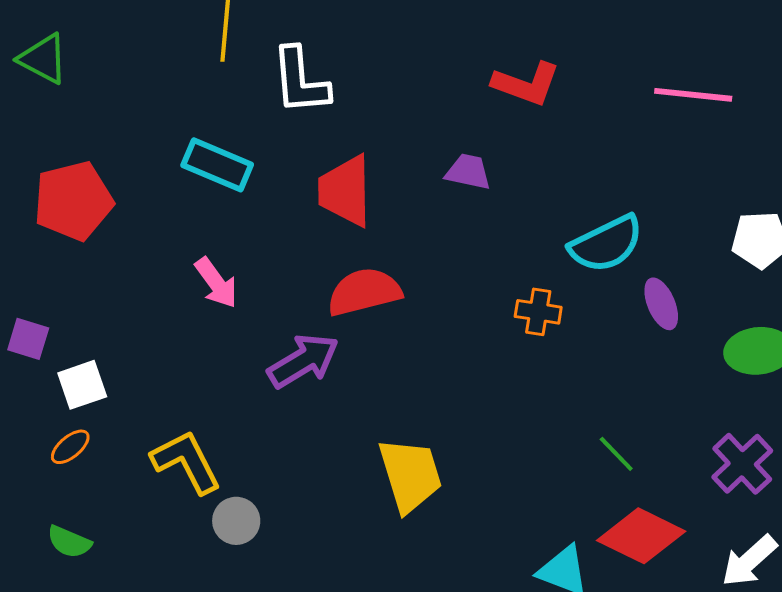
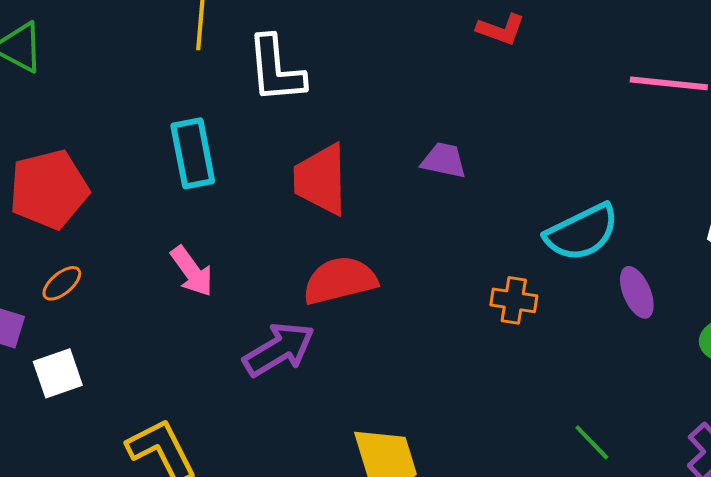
red L-shape: (526, 84) -> (501, 29), moved, size x0.7
cyan rectangle: (217, 165) -> (193, 153), turned 56
orange ellipse: (70, 447) -> (62, 283), moved

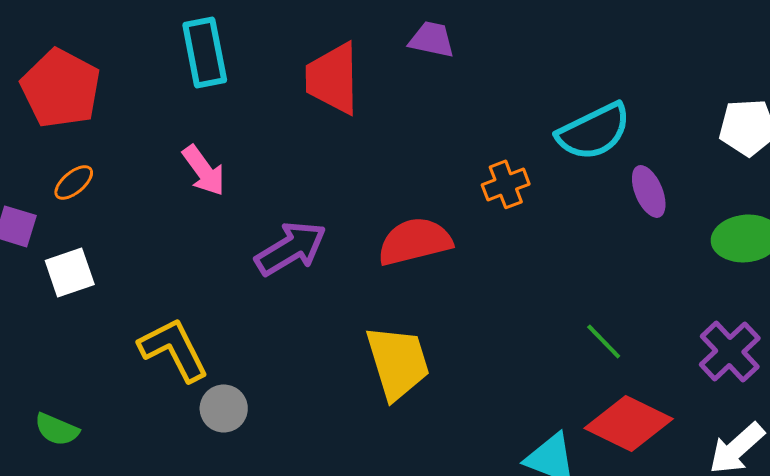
purple trapezoid: (444, 160) -> (432, 39), moved
red pentagon: (49, 189) -> (61, 88), turned -30
red semicircle: (340, 280) -> (415, 241), moved
orange cross: (514, 300) -> (506, 184), moved, turned -30

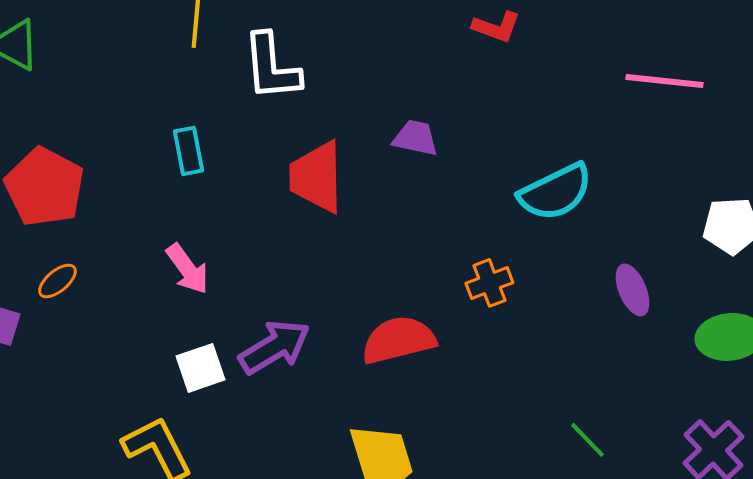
cyan rectangle: (205, 52) -> (188, 151), size x0.7
cyan semicircle: (594, 131) -> (555, 192), moved
white square: (70, 272) -> (200, 368), moved

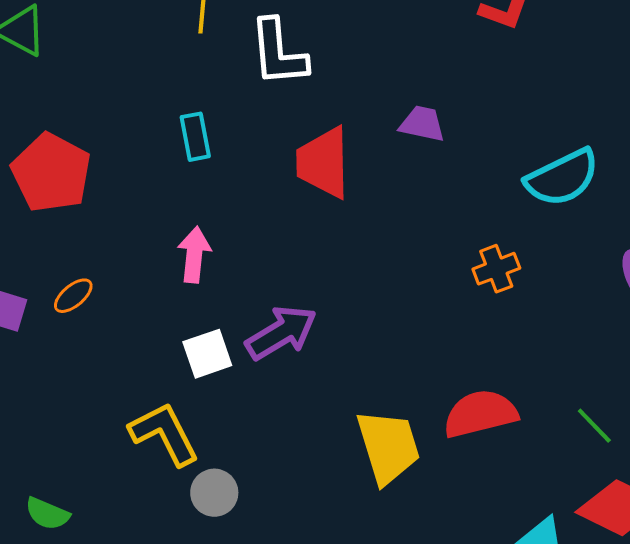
pink arrow: (187, 269) -> (194, 255), turned -138
orange ellipse: (57, 281) -> (73, 296), moved
red semicircle: (398, 340) -> (480, 414), moved

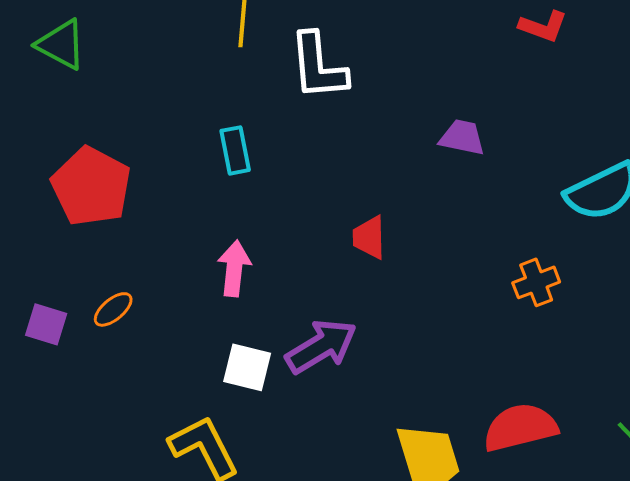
red trapezoid: (323, 163) -> (369, 237), moved, size x0.6
white square: (207, 354) -> (247, 367), turned 33

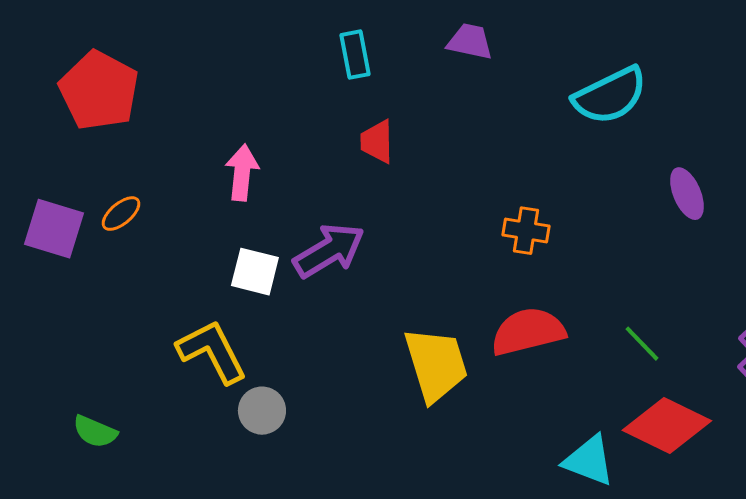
cyan rectangle: (235, 150) -> (355, 55), moved
orange cross: (536, 282) -> (526, 231), moved, turned 30
purple square: (46, 324) -> (54, 229), size x1.4

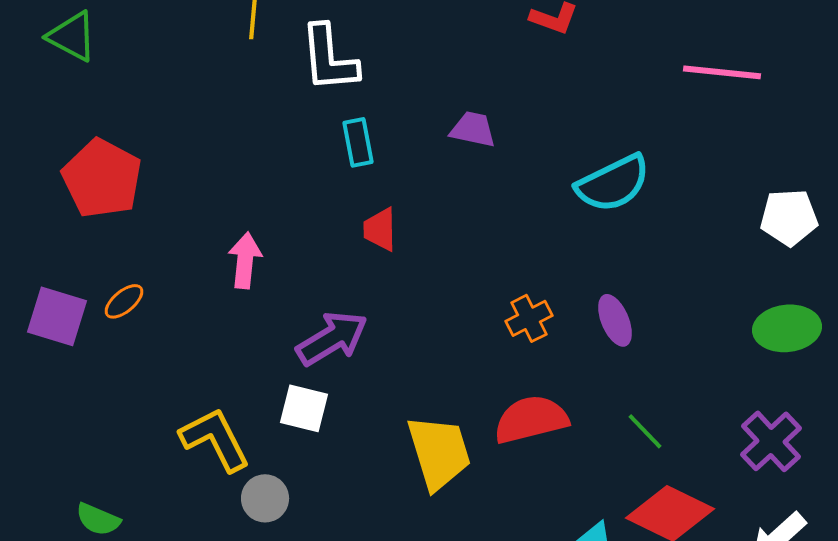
purple ellipse: (687, 194) -> (615, 320), moved
orange cross: (526, 231) -> (529, 318), turned -36
white square: (255, 272) -> (304, 408), moved

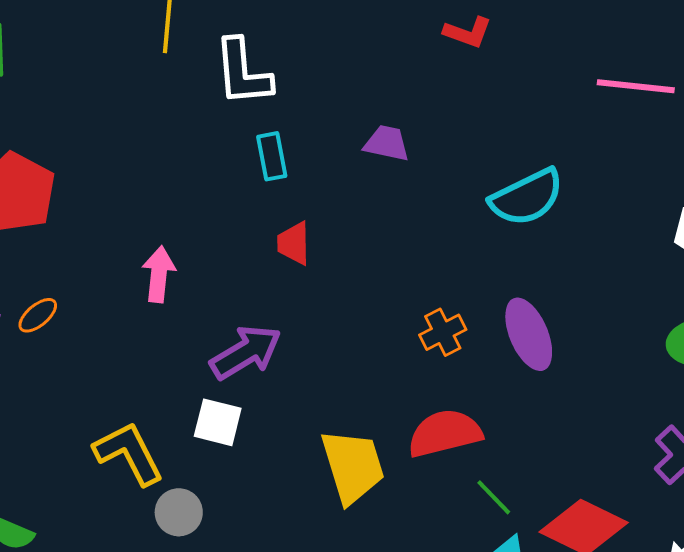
purple ellipse: (615, 320) -> (529, 334), size x1.4
green line: (645, 431) -> (494, 497), moved

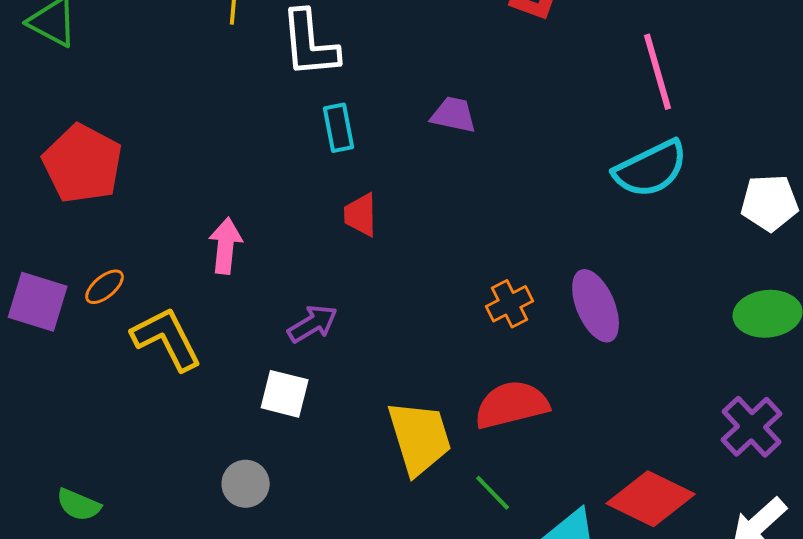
pink line: (636, 86) -> (658, 72), moved, turned 68
cyan semicircle: (527, 197) -> (651, 169), moved
purple arrow: (246, 352) -> (313, 324), size x0.7
yellow L-shape: (129, 453) -> (167, 339), moved
green line: (494, 497) -> (493, 493), moved

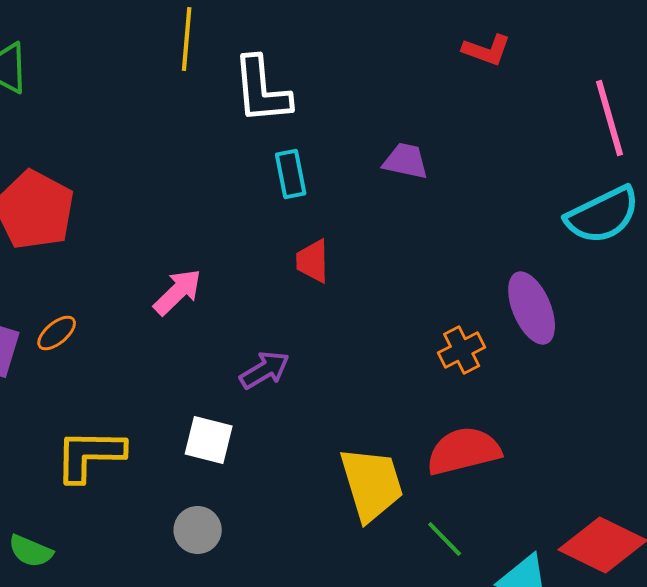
pink arrow: (226, 246) -> (178, 292), turned 40
purple ellipse: (596, 306) -> (532, 308), moved
yellow L-shape: (167, 339) -> (90, 455), moved, turned -62
white square: (285, 394) -> (209, 440), moved

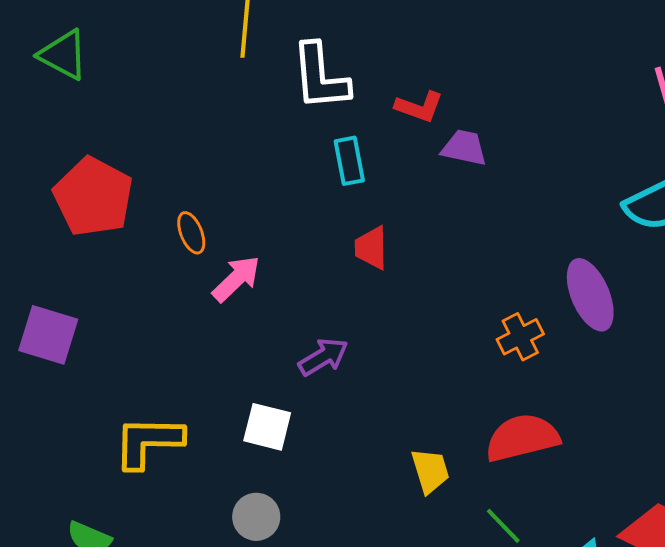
red L-shape: (487, 50) -> (419, 107), moved
orange ellipse: (57, 333) -> (191, 233), moved, turned -72
yellow trapezoid: (372, 484) -> (430, 471), size x0.6

